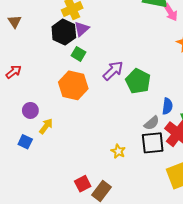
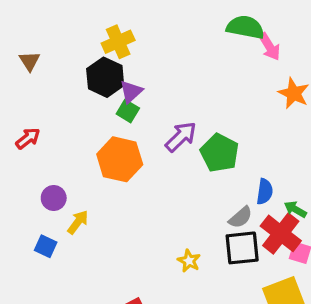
purple triangle: (82, 29) -> (131, 92), moved

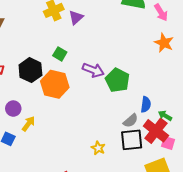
pink arrow: (270, 47) -> (161, 12), moved
black hexagon: (105, 77) -> (30, 70), moved
purple triangle: (131, 92) -> (76, 17), moved
purple arrow: (181, 137) -> (93, 70), turned 65

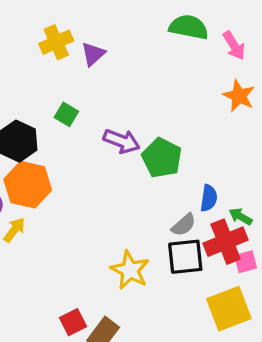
orange hexagon: (55, 84) -> (28, 185), moved
red cross: (156, 131) -> (226, 242), turned 30
pink square: (168, 143) -> (246, 262), turned -32
yellow star: (98, 148) -> (130, 270), size x1.6

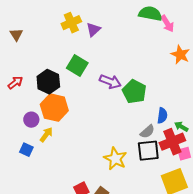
pink arrow: (234, 46) -> (167, 24), moved
green square: (66, 114) -> (77, 66), size x1.5

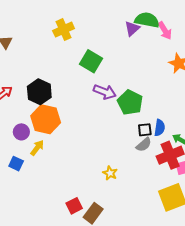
purple triangle: (93, 30) -> (132, 28), moved
green square: (77, 66) -> (91, 61), moved
black square: (148, 151) -> (145, 130), moved, size x0.6
yellow star: (115, 159) -> (110, 173), size x0.6

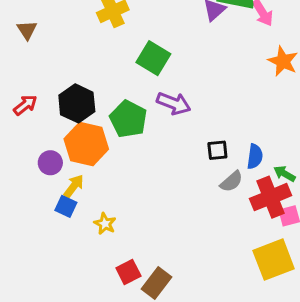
green pentagon: (130, 102) -> (128, 119), moved
black square: (145, 130) -> (217, 150), moved
blue square: (16, 164) -> (66, 206), moved
yellow star: (110, 173) -> (105, 224), moved

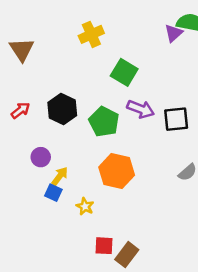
brown triangle: (27, 30) -> (22, 50), size x1.5
orange hexagon: (86, 144) -> (117, 171), moved
black square: (217, 150) -> (176, 119), moved, size x1.5
red square: (128, 272) -> (104, 246), turned 30

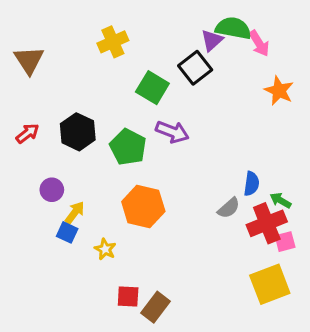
black square: (176, 119) -> (195, 68), moved, turned -32

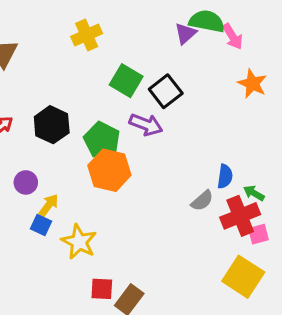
black square: (195, 68) -> (166, 91), moved
orange hexagon: (143, 207) -> (109, 170), moved
yellow star: (105, 249) -> (79, 242), size x1.6
yellow square: (270, 284) -> (243, 277), turned -36

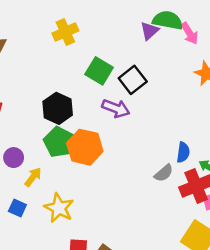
black hexagon: (52, 125) -> (58, 108), moved
green pentagon: (102, 140) -> (59, 142), moved
blue square: (41, 225) -> (17, 208), moved

